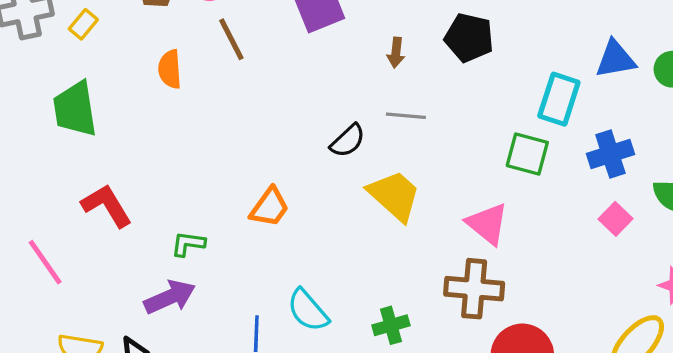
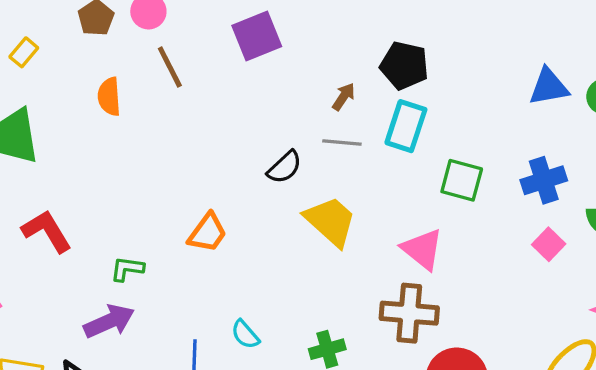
brown arrow: (396, 53) -> (344, 97), moved, turned -152
cyan rectangle: (559, 99) -> (406, 126), moved
cyan semicircle: (308, 310) -> (245, 334), size x0.7

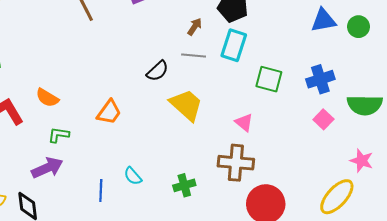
orange semicircle: (109, 97) -> (47, 98), moved, turned -55
pink triangle: (422, 249) -> (244, 122), size x0.7

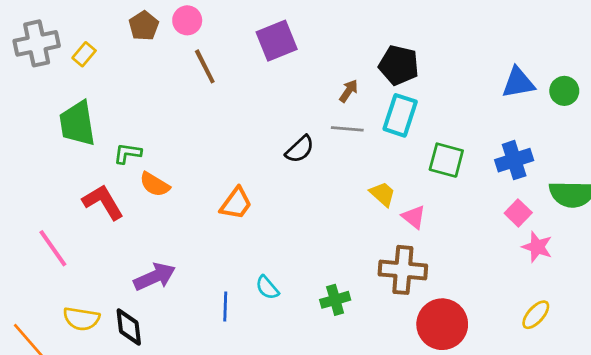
yellow trapezoid: (186, 105) -> (383, 194), moved, size x0.6
green L-shape: (59, 135) -> (127, 153), moved
pink star: (362, 161) -> (537, 247), moved
yellow ellipse: (337, 197) -> (536, 315), size x0.6

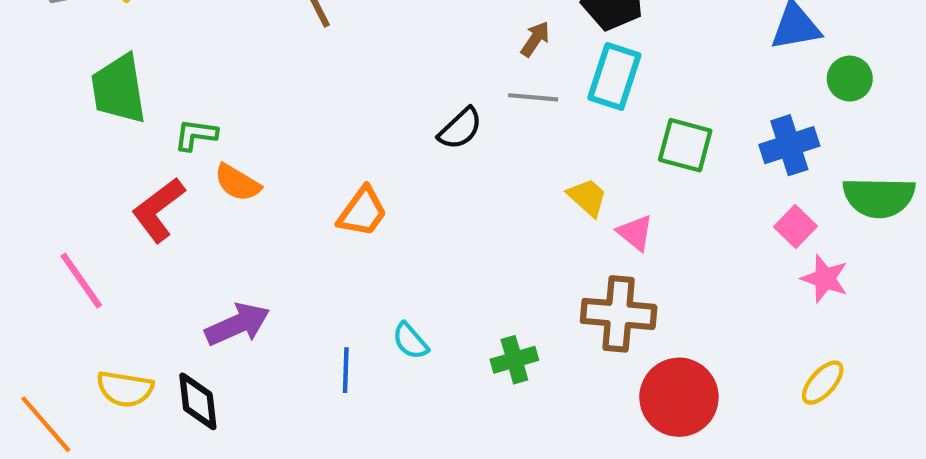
green circle: (564, 91) -> (850, 79), moved
red L-shape: (103, 202) -> (158, 210), turned -96

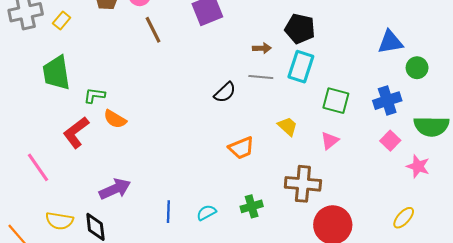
brown arrow: (535, 39) -> (262, 48), turned 54
orange trapezoid: (362, 212) -> (241, 148), moved, turned 32
pink triangle: (635, 233) -> (330, 141), moved, turned 42
pink star: (825, 279) -> (418, 166), moved
cyan semicircle: (410, 341) -> (206, 213), moved, turned 102

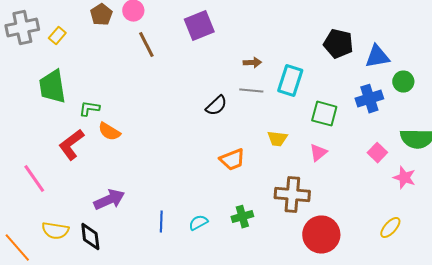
black pentagon: (300, 29) -> (338, 44), moved
blue cross: (387, 101) -> (369, 99), moved
yellow trapezoid: (288, 126) -> (277, 139), turned 145

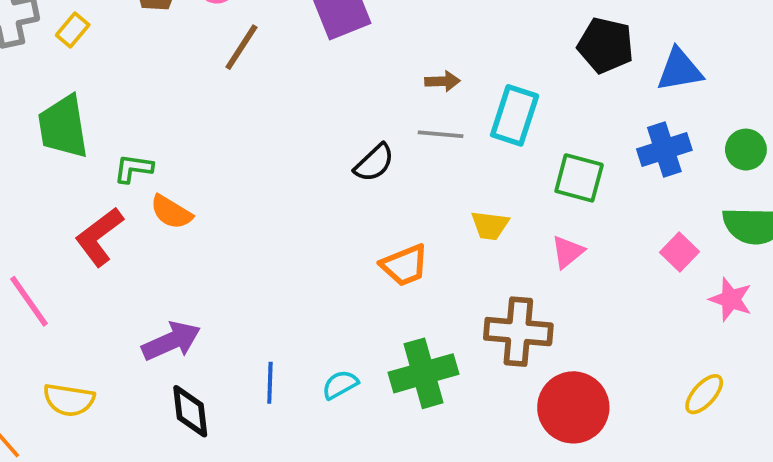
brown line: (146, 45) -> (241, 47), turned 60
green circle: (403, 82) -> (746, 150), moved
green cross: (242, 217) -> (424, 373), size x1.6
black diamond: (90, 237) -> (190, 411), moved

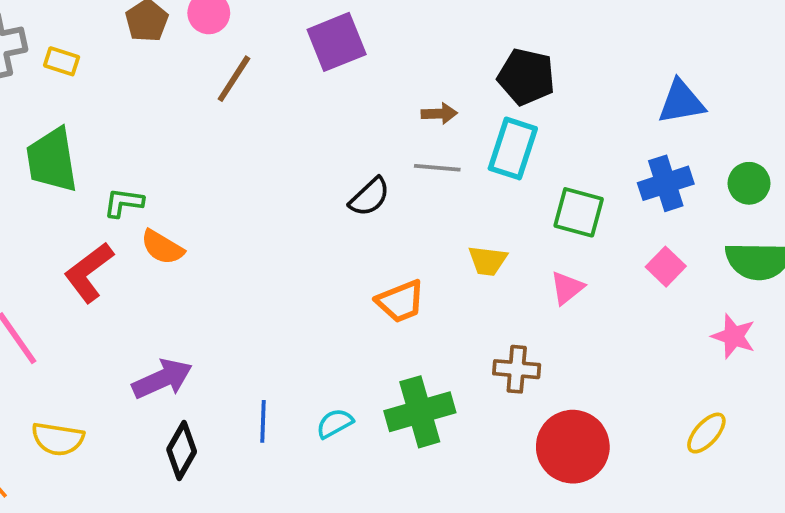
yellow rectangle: (73, 30) -> (62, 61), turned 68
black pentagon: (606, 45) -> (526, 77), moved
pink square: (680, 252) -> (666, 267), moved
brown cross: (518, 332) -> (517, 369), size x0.7
black diamond: (190, 411) -> (182, 451), turned 36

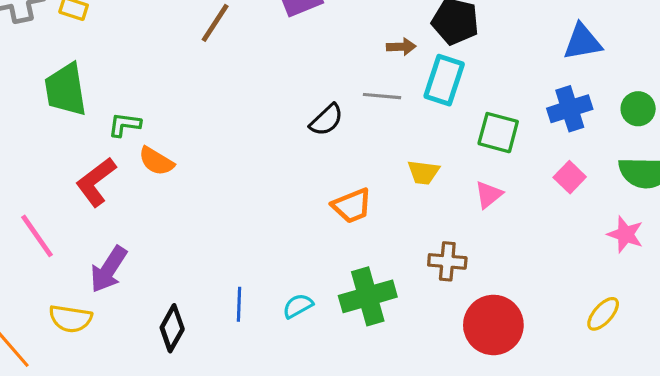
brown arrow: (439, 114) -> (401, 47), moved
purple arrow: (162, 379) -> (109, 269), moved, turned 147

